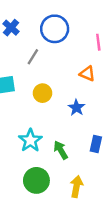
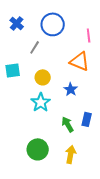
orange triangle: (87, 74) -> (80, 61), size x1.5
cyan star: (30, 140) -> (41, 102), moved
green arrow: (61, 150) -> (68, 124), moved

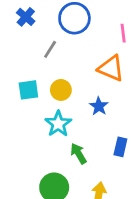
cyan square: (13, 70) -> (28, 90), moved
green arrow: (68, 124) -> (79, 154), moved

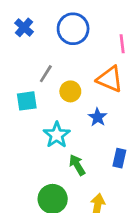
gray line: (50, 49) -> (46, 74), moved
yellow circle: (61, 90) -> (70, 91), moved

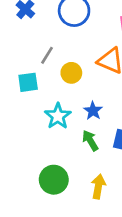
blue star: (98, 117) -> (93, 111), moved
green arrow: (77, 165) -> (90, 140), moved

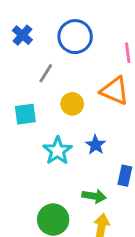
gray line: (47, 55) -> (46, 73), moved
green arrow: (90, 140) -> (94, 196), moved, turned 130

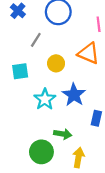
blue star: (96, 145) -> (74, 95), size x1.5
green arrow: (94, 196) -> (63, 134), moved

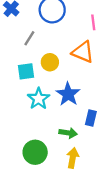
cyan square: (20, 71) -> (26, 71), moved
green arrow: (63, 134) -> (68, 133), moved

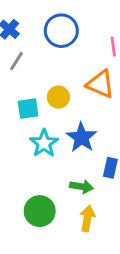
gray line: (29, 38) -> (17, 61), moved

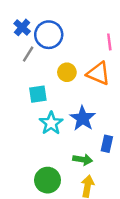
blue circle: (61, 31) -> (49, 35), moved
yellow circle: (58, 97) -> (67, 72), moved

